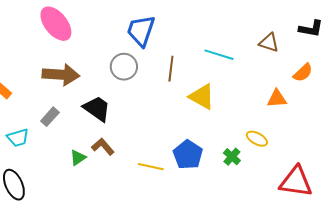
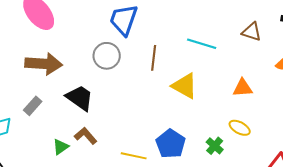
orange triangle: (277, 99) -> (243, 88), moved

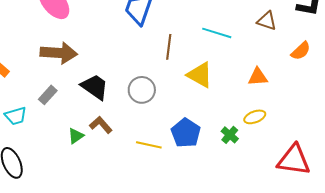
gray circle: (107, 56) -> (142, 90), moved
yellow ellipse: (240, 128) -> (255, 117), turned -50

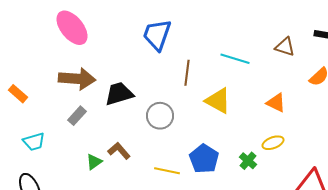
orange triangle: (258, 77) -> (276, 103), turned 30
black trapezoid: (95, 87) -> (119, 94), moved, turned -52
gray rectangle: (48, 95) -> (77, 116), moved

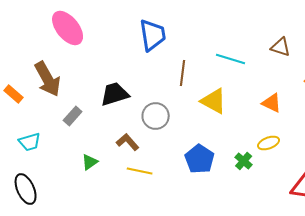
blue trapezoid: (157, 35) -> (153, 35), turned 152
brown arrow: (77, 79) -> (48, 79), moved, turned 57
brown L-shape: (119, 151) -> (128, 142), moved
yellow line: (167, 171) -> (140, 171), moved

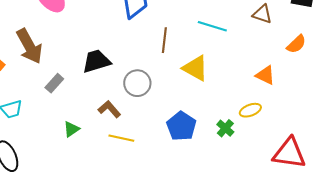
orange triangle: (272, 103) -> (265, 75), moved

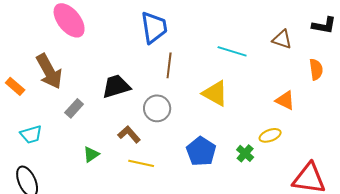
brown line: (164, 40) -> (169, 65), moved
orange semicircle: (296, 44) -> (316, 69), turned -55

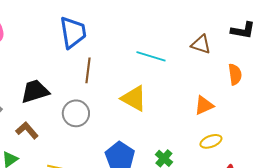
orange triangle: (285, 100) -> (204, 105), turned -50
brown L-shape: (129, 134) -> (27, 130), moved
yellow ellipse: (270, 135) -> (211, 141), moved

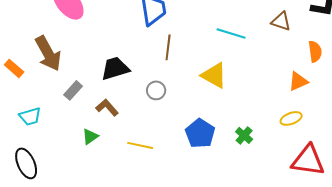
orange triangle: (204, 105) -> (298, 81), moved
gray circle: (76, 113) -> (156, 90), size x0.7

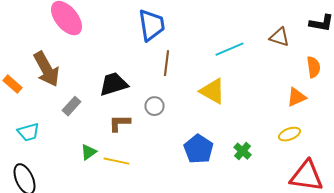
cyan line: (231, 33) -> (230, 49), turned -40
brown L-shape: (107, 107) -> (120, 123), moved, turned -50
yellow line: (140, 145) -> (116, 161), moved

